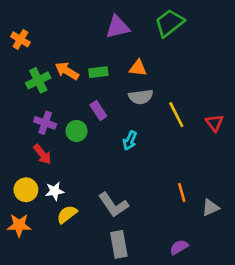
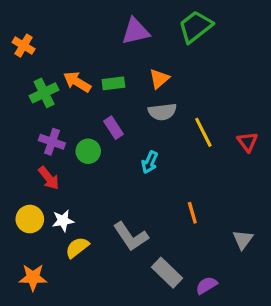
orange triangle: (138, 68) -> (159, 79), turned -48
orange line: (182, 192) -> (192, 213), moved
gray triangle: (210, 208) -> (243, 240), turned -30
orange star: (19, 225) -> (33, 277), moved
gray rectangle: (119, 244) -> (167, 273), moved, turned -36

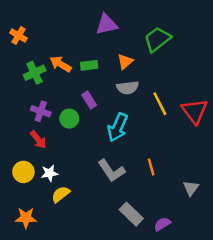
green trapezoid: (195, 27) -> (157, 39), moved
red triangle: (247, 142) -> (195, 111), size x1.6
cyan arrow: (150, 162) -> (118, 127), size x1.6
gray L-shape: (131, 236) -> (111, 171), moved

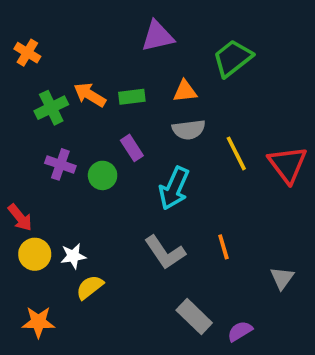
orange triangle: (125, 62) -> (185, 91), turned 35
red arrow: (38, 140) -> (20, 218), moved

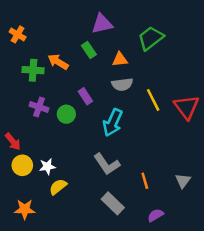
green rectangle: (132, 97) -> (89, 50), moved, turned 63
green cross: (51, 108) -> (33, 70), turned 30
orange line: (223, 247) -> (145, 181), moved
gray rectangle: (194, 317) -> (113, 203), moved

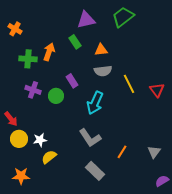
green trapezoid: (151, 38) -> (123, 17), moved
orange arrow: (58, 62) -> (49, 52), turned 78
red triangle: (186, 107) -> (157, 90), size x0.7
orange line: (145, 181) -> (122, 152), turned 48
purple semicircle: (156, 215) -> (162, 181), moved

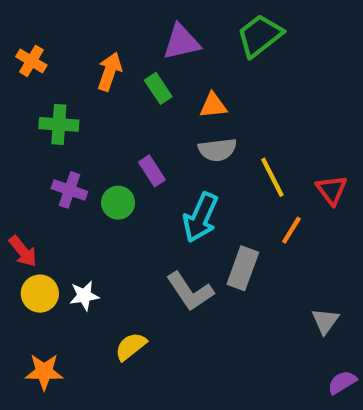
orange arrow: (49, 52) -> (110, 72), moved
orange line: (122, 152) -> (291, 230), moved
yellow semicircle: (49, 157) -> (131, 346), moved
gray rectangle: (95, 171) -> (243, 268), moved, turned 66

